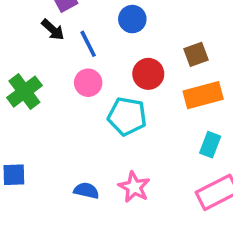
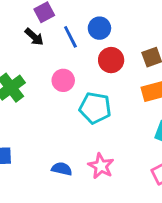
blue line: (88, 44) -> (70, 37), moved
red circle: (148, 74) -> (111, 60), moved

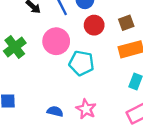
pink circle: (63, 80) -> (56, 41), size x1.5

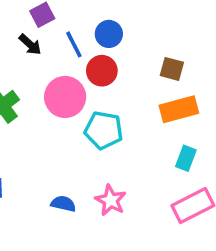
brown square: (126, 23) -> (172, 69), turned 35
red circle: (94, 25) -> (102, 71), moved

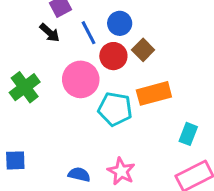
brown square: (172, 69) -> (143, 50), moved, turned 30
orange rectangle: (179, 109) -> (154, 93), moved

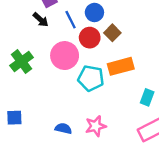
pink star: (121, 171) -> (96, 126), turned 30

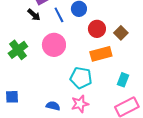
brown square: (112, 33) -> (121, 33), moved
red circle: (90, 38) -> (97, 29), moved
cyan pentagon: (91, 78) -> (81, 78), moved

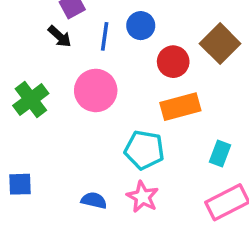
blue line: (59, 15) -> (105, 36), turned 35
brown square: (121, 33) -> (220, 44), moved, size x1.5
pink star: (80, 104) -> (143, 197), turned -30

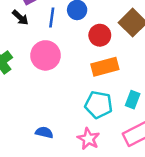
cyan pentagon: (144, 150) -> (99, 105), moved
pink star: (143, 197) -> (88, 139), moved

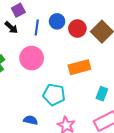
red circle: (100, 35) -> (77, 29), moved
cyan pentagon: (99, 105) -> (54, 95), moved

